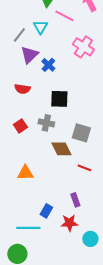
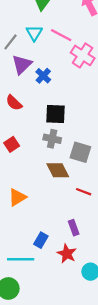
pink line: (64, 16) -> (61, 35), moved
red semicircle: (22, 89) -> (14, 103), turned 35
gray cross: (46, 123) -> (52, 139), moved
orange triangle: (25, 173) -> (17, 197), turned -30
red star: (69, 223) -> (67, 254), turned 30

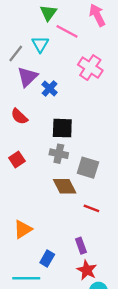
pink line: (61, 35) -> (67, 31), moved
orange triangle: (17, 197) -> (23, 229), moved
red star: (67, 254) -> (87, 270), moved

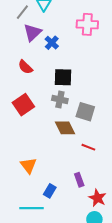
pink cross: (90, 68) -> (87, 24), turned -30
red square: (17, 160) -> (23, 105), size x1.5
orange triangle: (23, 229) -> (28, 165), turned -36
red star: (87, 270) -> (97, 198), moved

